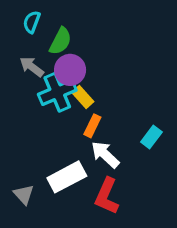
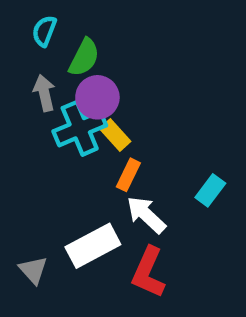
gray arrow: (32, 67) -> (44, 93), turned 40

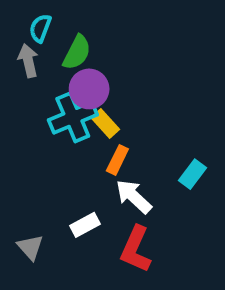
gray arrow: (44, 93) -> (28, 61), moved
white rectangle: (93, 246) -> (85, 225), size x0.6

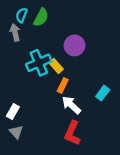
green semicircle: (77, 52) -> (41, 17), moved
purple circle: (89, 89) -> (75, 45), moved
white rectangle: (85, 225) -> (13, 111), moved, turned -32

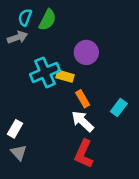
gray arrow: (15, 32) -> (17, 37), turned 84
yellow rectangle: (56, 66) -> (65, 76), turned -32
orange rectangle: (63, 85) -> (83, 99), moved, turned -56

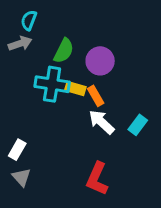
green semicircle: (48, 20) -> (64, 51), moved
cyan cross: (45, 72) -> (52, 84), turned 32
orange rectangle: (83, 99) -> (96, 96), moved
white arrow: (83, 121) -> (101, 122), moved

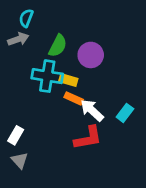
orange rectangle: (96, 96) -> (74, 98), moved, turned -36
red L-shape: (97, 179) -> (88, 138), moved, turned -124

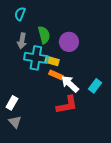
gray arrow: (18, 39) -> (22, 41), moved, turned 119
green semicircle: (58, 46) -> (44, 35), turned -42

